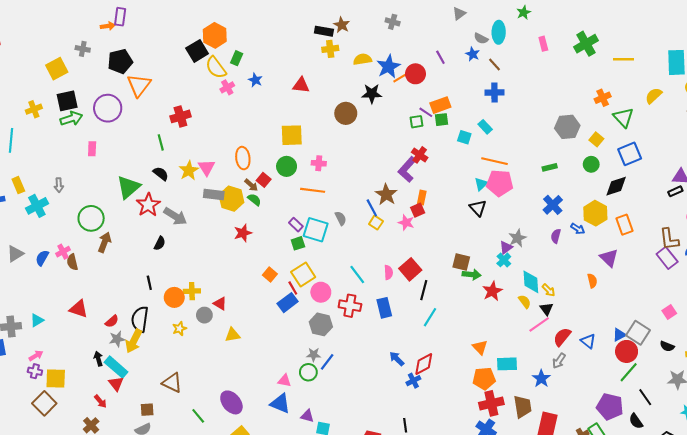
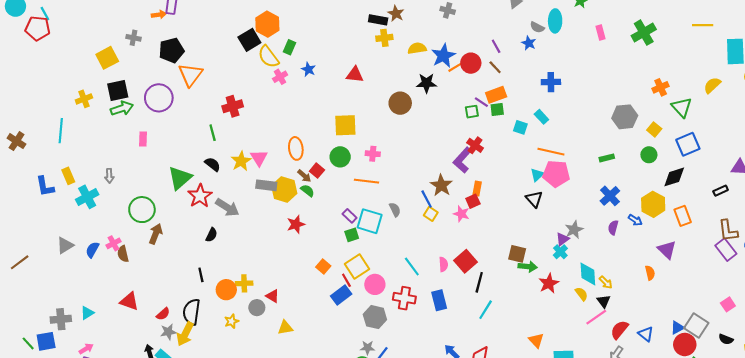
yellow line: (623, 59) -> (703, 25), moved
brown line: (494, 64) -> (495, 67), moved
black rectangle: (675, 191) -> (721, 191), moved

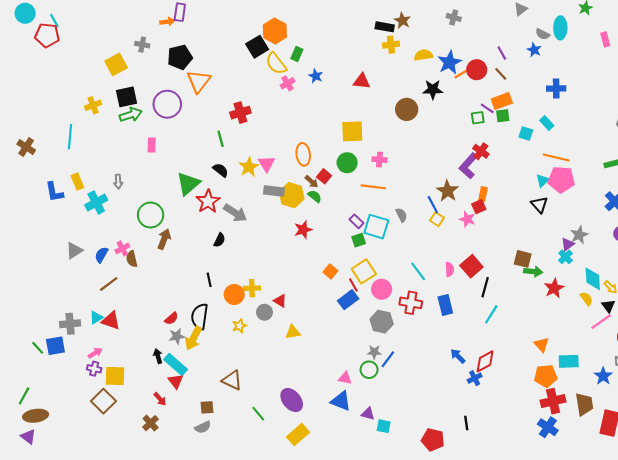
brown line: (20, 262) -> (109, 284), moved
red triangle: (129, 301) -> (111, 321), moved

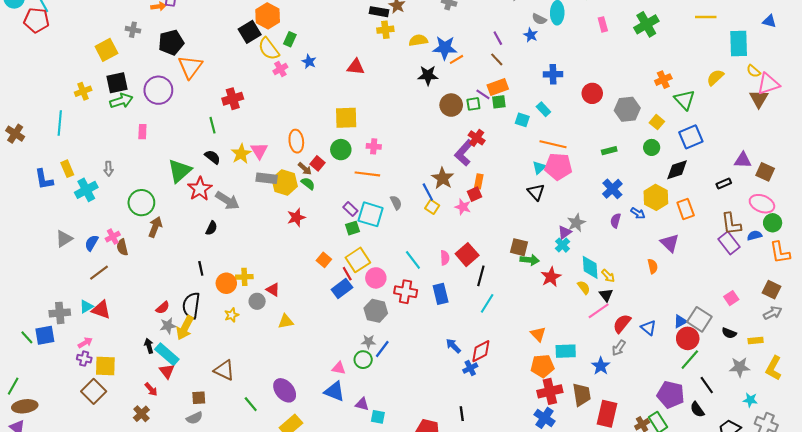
blue star: (450, 62) -> (445, 48), turned 30
red circle: (477, 70) -> (592, 93), moved
brown circle: (407, 109) -> (451, 105), moved

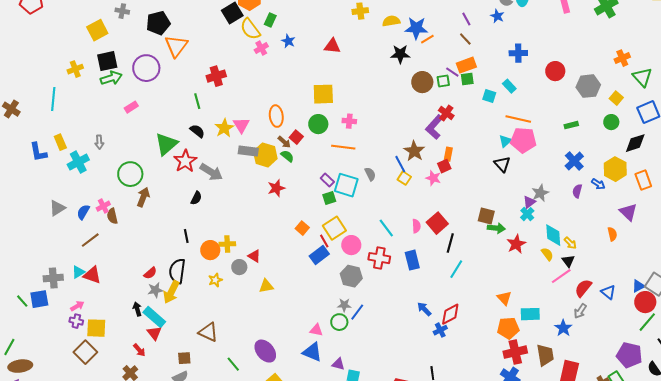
pink rectangle: (142, 132) -> (131, 107), turned 56

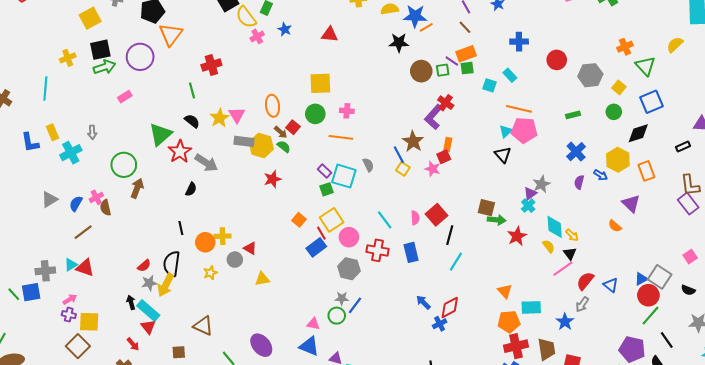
orange semicircle: (612, 234) -> (615, 226), turned 144

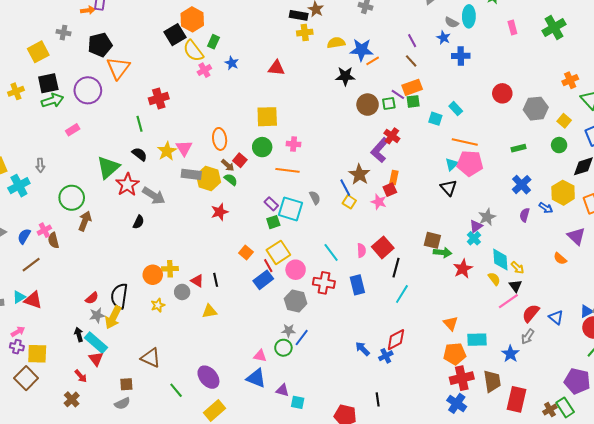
blue cross: (519, 42) -> (461, 56), moved
black line: (181, 228) -> (216, 280), moved
blue arrow: (423, 302) -> (362, 349), moved

